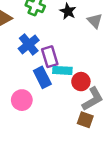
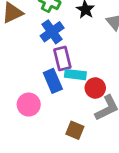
blue cross: (29, 44) -> (52, 32), moved
brown square: (85, 120) -> (75, 130), moved

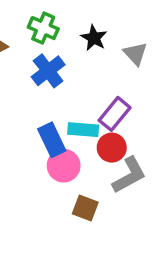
purple rectangle: (62, 58) -> (115, 114), moved, turned 55
pink circle: (29, 105) -> (64, 166), moved

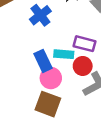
purple rectangle: (115, 114) -> (84, 44), turned 65
brown square: (85, 208) -> (48, 104), moved, size x1.5

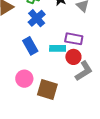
blue rectangle: (43, 61) -> (30, 46), moved
pink circle: (51, 78) -> (24, 79), moved

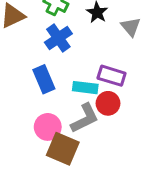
gray L-shape: (84, 71) -> (85, 118), moved
pink circle: (24, 79) -> (48, 127), moved

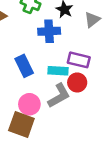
gray triangle: (131, 27) -> (92, 20), turned 35
blue cross: (58, 38) -> (49, 31), moved, turned 35
brown square: (63, 149) -> (21, 124), moved

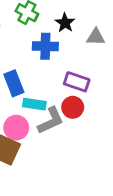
gray triangle: (92, 20) -> (96, 37), turned 35
cyan rectangle: (58, 71) -> (34, 104), moved

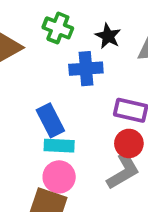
cyan rectangle: (34, 104) -> (59, 146), moved
gray L-shape: (51, 121) -> (123, 171), moved

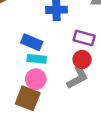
blue rectangle: (50, 120) -> (32, 42), turned -42

